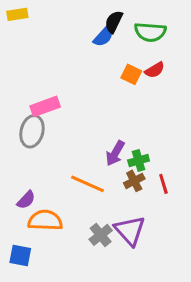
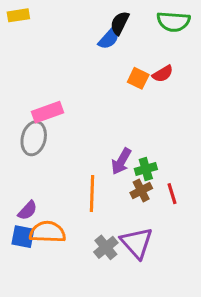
green semicircle: (150, 32) -> (173, 22), moved
orange line: (87, 184) -> (92, 194), turned 68
blue square: (20, 255) -> (23, 237), moved

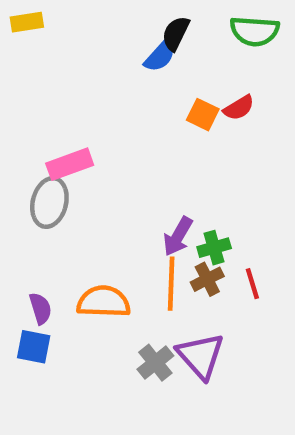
orange line: (92, 194) -> (171, 284), moved
purple semicircle: (28, 210) -> (40, 308), turned -60
orange semicircle: (47, 232) -> (104, 302), moved

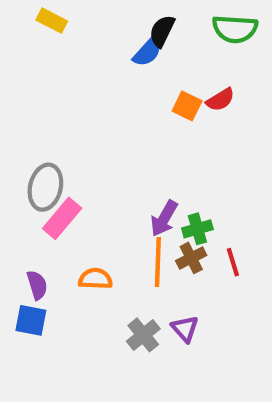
yellow rectangle: (27, 22) -> (52, 21), moved, turned 36
pink rectangle: (70, 164) -> (62, 218), moved, turned -30
orange semicircle: (104, 302) -> (95, 279), size x0.7
purple triangle: (200, 356) -> (185, 329), size x0.6

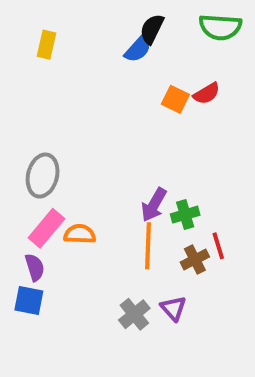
yellow rectangle: (52, 21) -> (46, 45), moved, turned 76
pink rectangle: (62, 218) -> (46, 228), moved
brown cross: (191, 258) -> (195, 260), moved
orange semicircle: (95, 279) -> (80, 234), moved

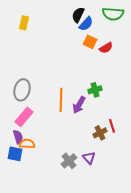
blue semicircle: (138, 49) -> (86, 24), moved
orange square: (175, 99) -> (90, 42), moved
green cross: (185, 215) -> (95, 90), moved
orange semicircle: (80, 234) -> (27, 144), moved
orange line: (148, 246) -> (61, 100), moved

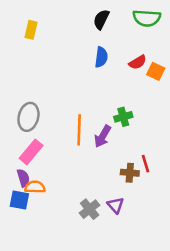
blue semicircle: (86, 24) -> (101, 57), moved, turned -35
orange square: (90, 42) -> (156, 71), moved
brown cross: (100, 133) -> (130, 173), turned 32

